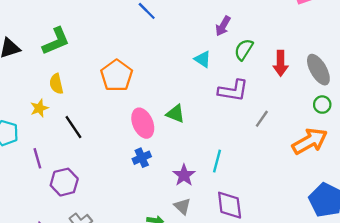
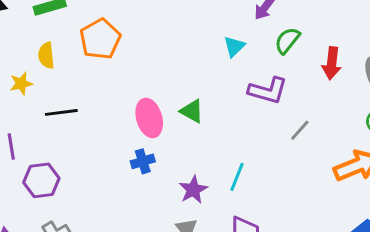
cyan triangle: (203, 59) -> (234, 46), turned 36
orange pentagon: (117, 76) -> (100, 39), moved
black line: (73, 127) -> (61, 112), turned -70

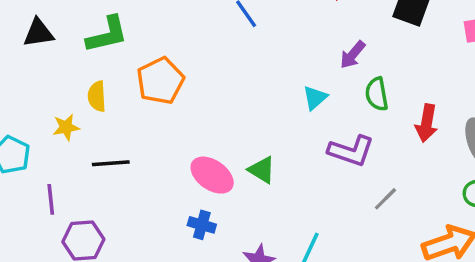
green semicircle: (287, 40) -> (377, 94), turned -52
pink ellipse: (149, 118) -> (212, 175), turned -42
blue cross: (143, 161) -> (202, 225), turned 30

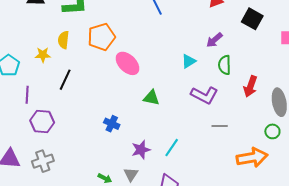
black line: (111, 163) -> (65, 80), turned -70
green triangle: (262, 170) -> (151, 98), turned -30
pink ellipse: (212, 175) -> (128, 63), moved
gray line: (385, 199) -> (220, 126), turned 35

